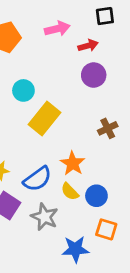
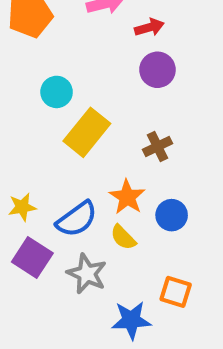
brown cross: (108, 128) -> (157, 146), moved
blue circle: (96, 196) -> (172, 215), moved

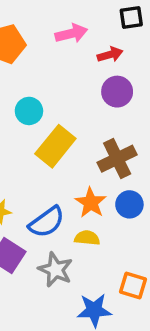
brown cross: (157, 146) -> (117, 159), size x1.5
blue circle: (172, 215) -> (129, 204), moved
yellow semicircle: (123, 237) -> (87, 238), turned 140

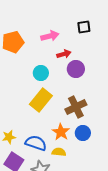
red arrow: (110, 55) -> (64, 54), moved
cyan circle: (29, 111) -> (41, 73), moved
blue semicircle: (47, 222) -> (36, 143), turned -125

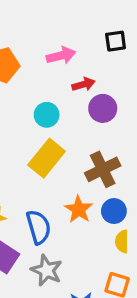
blue semicircle: (36, 143) -> (39, 227), turned 55
yellow semicircle: (59, 152) -> (122, 241), moved, turned -96

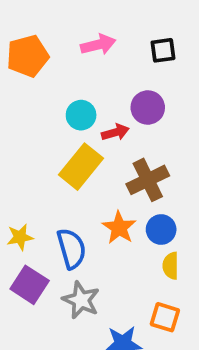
black square: (116, 41) -> (163, 50), moved
red arrow: (83, 84) -> (115, 132), moved

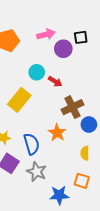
purple circle: (148, 108) -> (63, 49), moved
red arrow: (115, 132) -> (55, 81), turned 48
yellow rectangle: (81, 167) -> (19, 100), moved
blue circle: (161, 229) -> (89, 125), moved

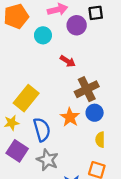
cyan circle: (37, 72) -> (43, 35), moved
yellow rectangle: (19, 100) -> (26, 98), moved
blue circle: (89, 125) -> (95, 113), moved

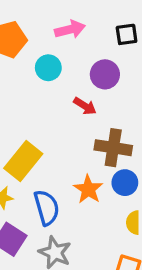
purple circle: (77, 25) -> (105, 74), moved
brown cross: (87, 89) -> (113, 148), turned 35

